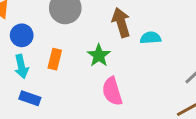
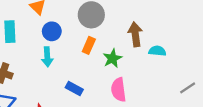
orange rectangle: (55, 59) -> (89, 45), moved
blue rectangle: (30, 98) -> (74, 89), moved

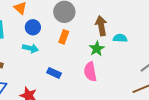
cyan arrow: (47, 57) -> (30, 48), turned -70
green star: (112, 58) -> (97, 49), moved

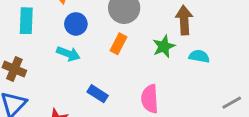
brown arrow: (101, 26) -> (184, 20), moved
green star: (97, 49) -> (164, 46), moved

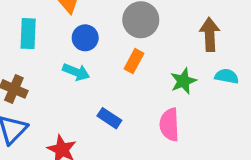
green star: (164, 46) -> (183, 81), moved

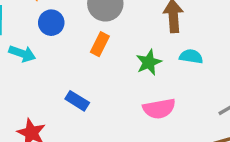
cyan arrow: (76, 72) -> (22, 54), moved
pink semicircle: (169, 125) -> (159, 109), moved, turned -96

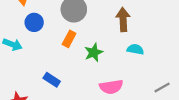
green star: (149, 62) -> (94, 52), moved

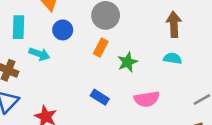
brown arrow: (123, 20) -> (174, 24), moved
blue rectangle: (52, 80) -> (100, 97), moved

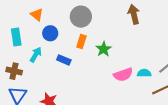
cyan arrow: (39, 54) -> (36, 55), turned -70
cyan semicircle: (173, 58) -> (144, 73), moved
blue rectangle: (100, 97) -> (64, 60), moved

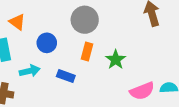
orange triangle: (37, 15) -> (17, 22), moved
cyan arrow: (36, 55) -> (30, 71), turned 49

